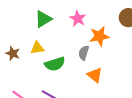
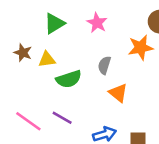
orange star: (99, 36) -> (141, 48), moved
brown star: (13, 53) -> (23, 53), moved

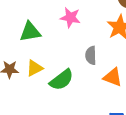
green triangle: (54, 24) -> (30, 32), turned 40

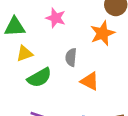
yellow triangle: (35, 68) -> (25, 54), moved

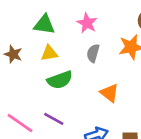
gray semicircle: (71, 57) -> (93, 53), moved

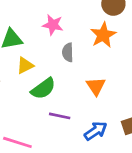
orange triangle: (110, 93) -> (96, 86), turned 36
purple line: (54, 119) -> (60, 116), moved

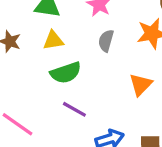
orange triangle: (96, 86) -> (141, 85), moved

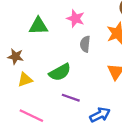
yellow triangle: (53, 40) -> (25, 80), moved

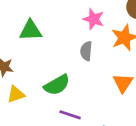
pink star: (76, 19) -> (94, 19), moved

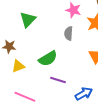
green triangle: (31, 31) -> (28, 20), turned -42

